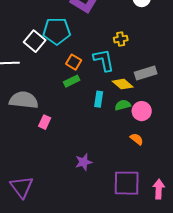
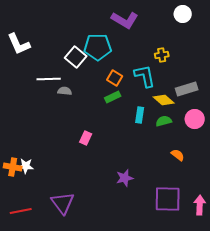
gray semicircle: (24, 100) -> (65, 91), moved, size x0.5
pink circle: (142, 111) -> (195, 119), moved

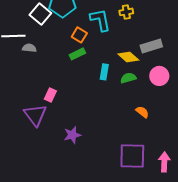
cyan L-shape: (145, 76) -> (100, 20), moved
purple star: (125, 178) -> (72, 135), moved
purple triangle: (63, 203) -> (35, 115), moved

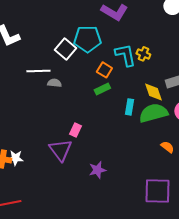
yellow cross: (126, 12) -> (143, 54), moved, turned 32
yellow diamond: (128, 57) -> (153, 92), turned 30
green semicircle: (128, 78) -> (153, 113), size x1.8

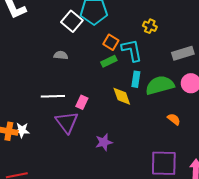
cyan L-shape: (125, 55) -> (132, 50), moved
white line: (38, 71) -> (53, 96), moved
yellow diamond: (153, 92) -> (122, 96), moved

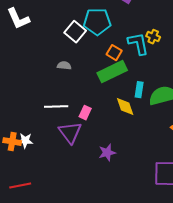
cyan L-shape: (132, 50) -> (138, 44), moved
green rectangle: (109, 61) -> (112, 72), size x1.8

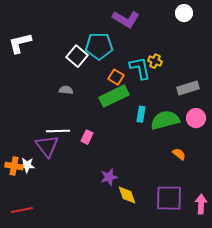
white L-shape: (18, 19) -> (20, 43), turned 100
yellow diamond: (125, 107) -> (127, 195), moved
purple triangle: (70, 133) -> (47, 146), moved

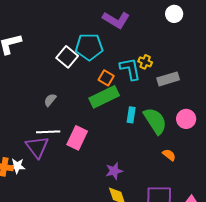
gray rectangle: (188, 88) -> (168, 79), moved
gray semicircle: (66, 90) -> (50, 100), moved, turned -56
green semicircle: (165, 120) -> (155, 121), turned 72
pink rectangle: (87, 137) -> (77, 138), size x1.6
purple star: (109, 177) -> (114, 171), moved

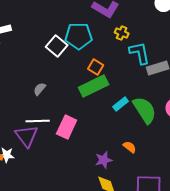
yellow cross: (145, 62) -> (122, 33), moved
cyan L-shape: (130, 69) -> (140, 53), moved
cyan rectangle: (131, 115) -> (121, 104), turned 42
orange semicircle: (169, 155) -> (130, 147), moved

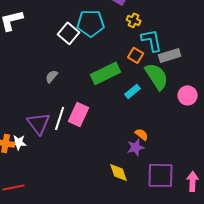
orange square: (96, 67) -> (136, 55), moved
green semicircle: (145, 110) -> (157, 76), moved
white line: (38, 121) -> (60, 118), moved, turned -70
purple star: (104, 160) -> (136, 147), moved

